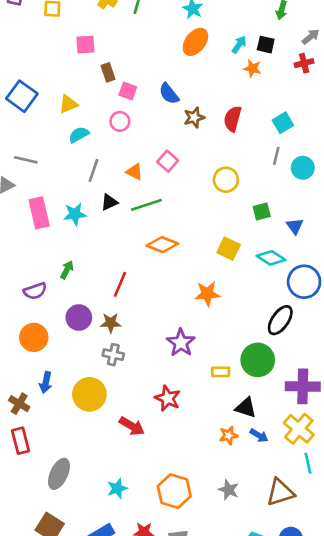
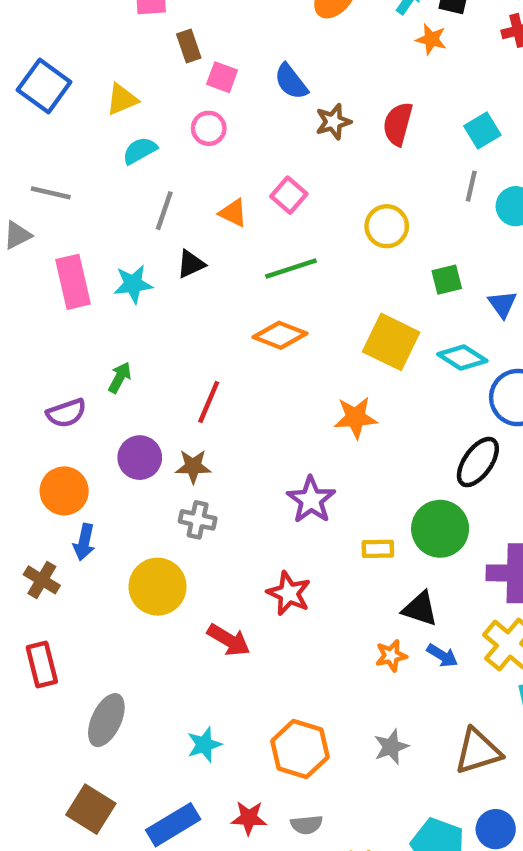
green line: (146, 205) -> (291, 268), moved
yellow square: (229, 249) -> (391, 342), size x1.4
blue arrow: (46, 382) -> (84, 542), moved
brown cross: (19, 404) -> (42, 580), moved
gray star: (229, 490) -> (391, 747), turned 30

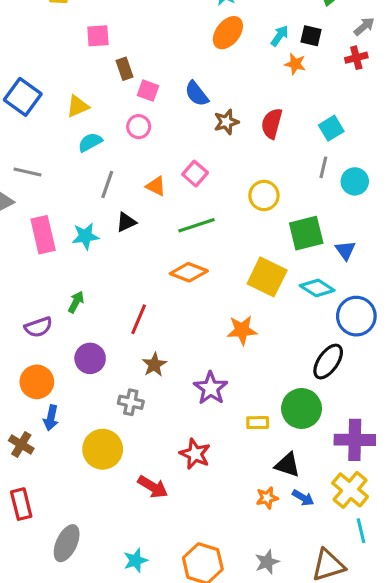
green square: (447, 280) -> (306, 233), size x1.6
brown star: (193, 466) -> (154, 365), moved, turned -30

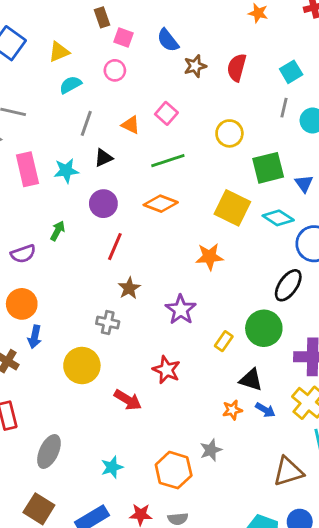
purple circle: (90, 358) -> (103, 204), moved
yellow rectangle: (258, 423) -> (224, 341), turned -54
gray star: (267, 562) -> (211, 450), moved

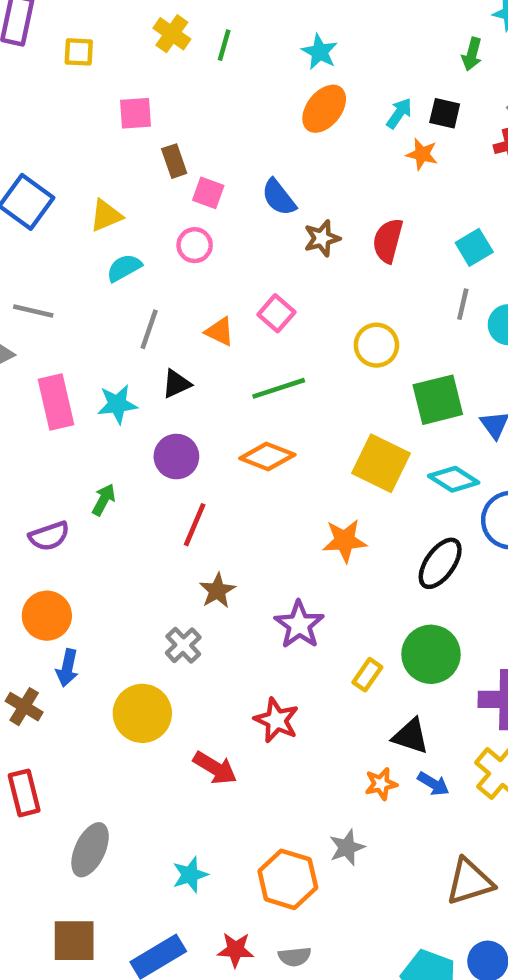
black ellipse: (288, 285) -> (440, 563), moved
gray cross: (108, 323) -> (183, 645), turned 35
brown square: (39, 509) -> (74, 941), turned -32

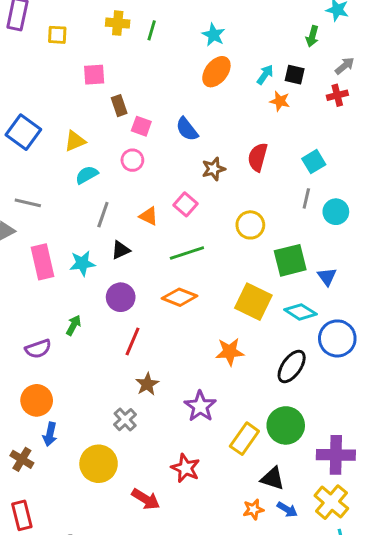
yellow cross: (172, 34) -> (118, 23), turned -30
brown star: (322, 238) -> (213, 169), moved
yellow rectangle: (367, 675) -> (244, 439), size x1.5

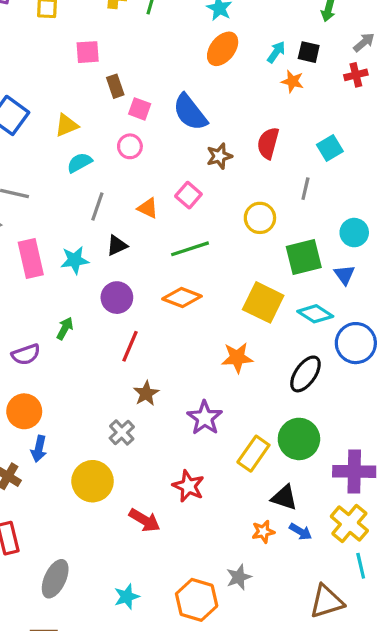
blue semicircle: (187, 129) -> (190, 112), size x1.4
gray line: (306, 198) -> (305, 189), moved
cyan circle: (336, 212) -> (354, 233), moved

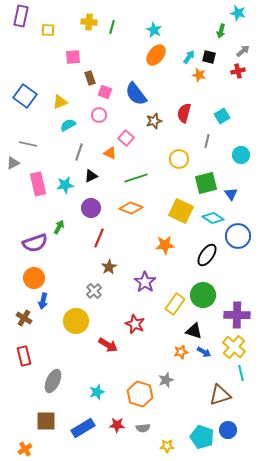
pink square: (188, 195) -> (126, 138), moved
cyan circle: (354, 233) -> (241, 155), moved
purple semicircle: (26, 354) -> (35, 243), size x1.4

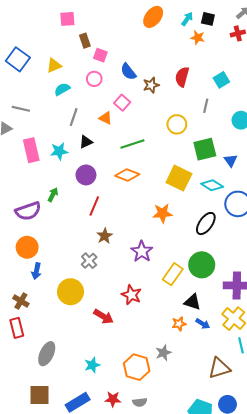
blue semicircle: (136, 94) -> (128, 72), moved, size x0.7
brown cross: (24, 318) -> (21, 301), moved

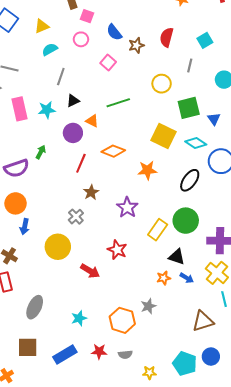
orange triangle: (106, 118) -> (92, 121), moved
orange diamond: (127, 175) -> (113, 151), moved

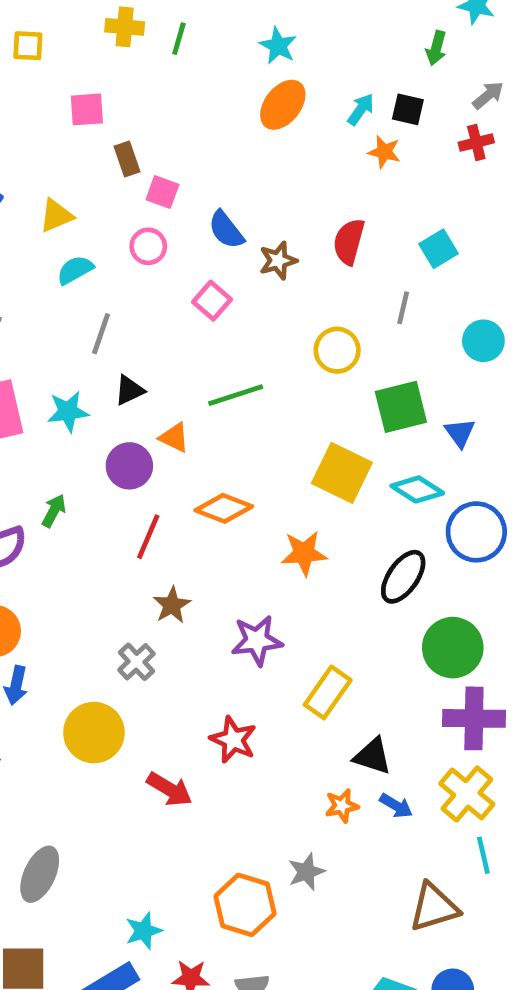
purple star: (127, 207) -> (257, 641), turned 30
green circle: (186, 221) -> (453, 648), moved
cyan star: (79, 318) -> (144, 931), moved

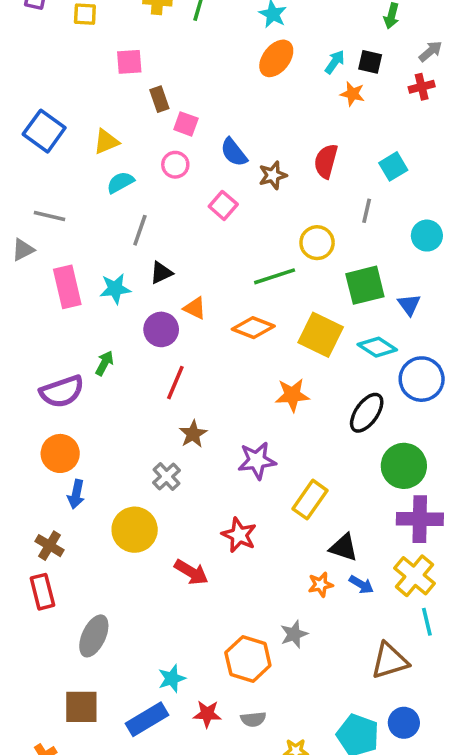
green line: (236, 395) -> (275, 276), moved
orange diamond: (224, 508) -> (253, 328), moved

